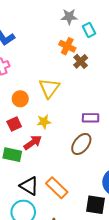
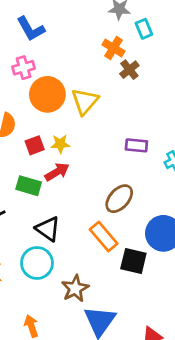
orange circle: (20, 99) -> (47, 94), moved, size x1.6
yellow star: (44, 122) -> (60, 144), moved
brown ellipse: (81, 144) -> (119, 199), moved
orange rectangle: (57, 188) -> (104, 236), moved

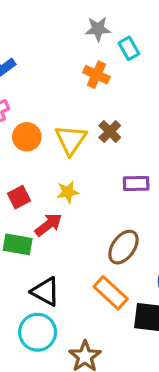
brown cross: (129, 70) -> (110, 132), moved
orange circle: (47, 94) -> (27, 137), size x0.7
yellow star: (60, 144) -> (68, 192), moved

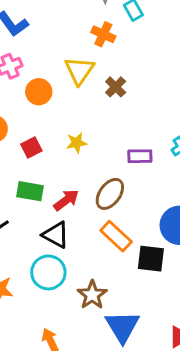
yellow triangle: (71, 140) -> (79, 71), moved
purple rectangle: (136, 183) -> (140, 156), moved
red arrow: (48, 225) -> (66, 200), moved
brown ellipse: (123, 247) -> (110, 194), moved

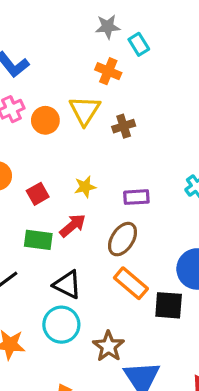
brown cross: (116, 87) -> (124, 126), turned 30
orange circle: (39, 92) -> (45, 120), moved
purple rectangle: (140, 156) -> (136, 197), moved
red arrow: (66, 200) -> (73, 226), moved

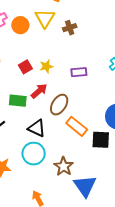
red square: (38, 194) -> (25, 67), moved
brown ellipse: (123, 239) -> (59, 105), moved

